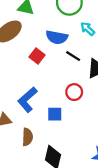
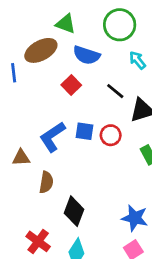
blue semicircle: (57, 37) -> (86, 55), moved
blue square: (55, 114) -> (84, 131), moved

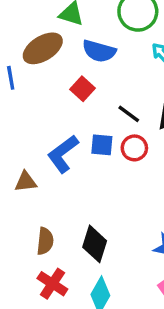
black line: (115, 91) -> (129, 114), moved
brown semicircle: (46, 182) -> (45, 241), moved

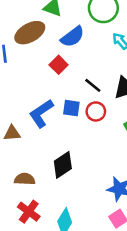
blue semicircle: (99, 51) -> (72, 37), turned -55
brown semicircle: (45, 241) -> (25, 179), turned -96
black diamond: (95, 244) -> (63, 165), moved, turned 36

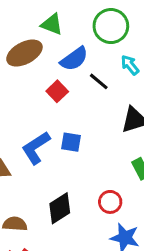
black line: (93, 85) -> (99, 81), moved
red circle: (96, 111) -> (110, 202), moved

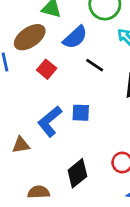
black line: (99, 81) -> (95, 65), moved
red square: (57, 91) -> (47, 69), moved

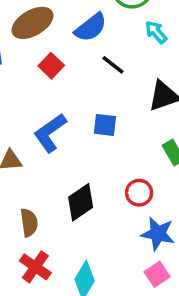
blue square: (81, 113) -> (105, 125), moved
brown semicircle: (39, 192) -> (29, 223), turned 80

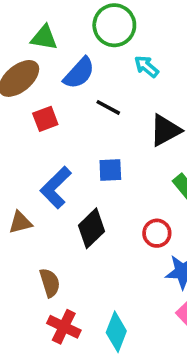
red square: (51, 66) -> (45, 119), turned 35
black diamond: (81, 202) -> (91, 228), moved

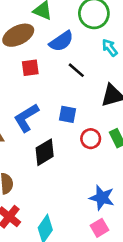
red circle: (157, 233) -> (91, 139), moved

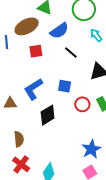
blue star: (102, 198) -> (91, 149), turned 30

